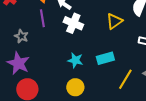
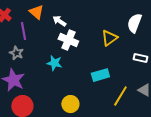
purple line: (42, 18) -> (23, 31), moved
cyan star: (75, 60) -> (54, 63), moved

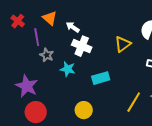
gray star: (16, 53) -> (47, 55), moved
cyan rectangle: (100, 75) -> (101, 78), moved

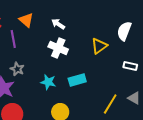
white arrow: (73, 27) -> (58, 24), moved
gray star: (47, 55) -> (17, 69), moved
cyan star: (68, 69) -> (48, 82), moved

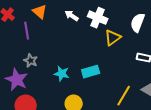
white cross: (58, 48) -> (98, 18), moved

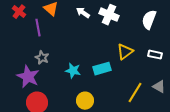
yellow triangle: (113, 38) -> (125, 52), moved

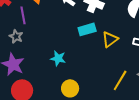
gray star: (42, 58) -> (16, 36), moved
cyan rectangle: (102, 69) -> (87, 29), moved

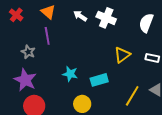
purple line: (23, 15) -> (47, 36), moved
cyan rectangle: (87, 29) -> (99, 80), moved

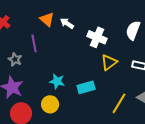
orange triangle: (48, 12) -> (47, 19), moved
white cross: (106, 18) -> (97, 37), moved
yellow circle: (82, 104) -> (50, 104), moved

